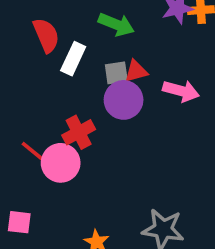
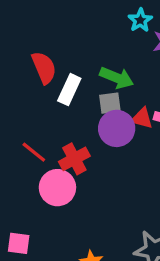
green arrow: (116, 24) -> (117, 78), moved
red triangle: (136, 71) -> (142, 118), moved, turned 30
red line: (34, 152) -> (34, 152), moved

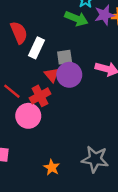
green arrow: (117, 78) -> (76, 19), moved
red triangle: (142, 118) -> (52, 75), moved, turned 35

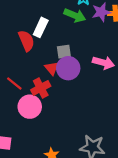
red semicircle: (19, 33) -> (26, 41), moved
white rectangle: (36, 48) -> (41, 27), moved

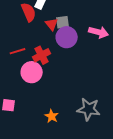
red triangle: (52, 68) -> (52, 24), moved
red line: (14, 84) -> (18, 51), turned -56

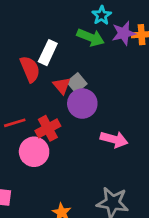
gray square: (63, 22) -> (77, 83), turned -32
pink arrow: (99, 32) -> (114, 139), moved

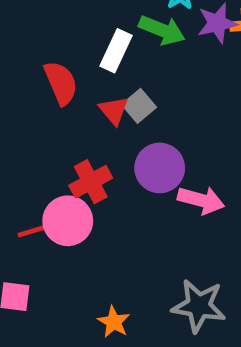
white rectangle: (48, 53) -> (116, 51), moved
purple circle: (82, 104) -> (160, 168), moved
red line: (15, 123) -> (36, 230), moved

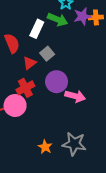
red triangle: (114, 110) -> (30, 63), moved, turned 32
orange star: (114, 322) -> (45, 147), moved

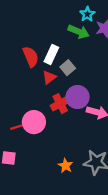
white rectangle: (37, 29) -> (51, 54), moved
red cross: (25, 88) -> (60, 104), moved

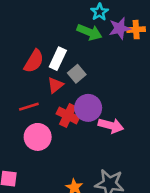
red semicircle: (31, 57) -> (34, 61), turned 54
red cross: (60, 104) -> (68, 115), turned -36
red line: (19, 126) -> (29, 107), moved

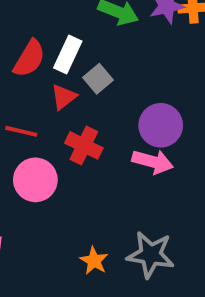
red line: (29, 107) -> (21, 131), turned 30
purple circle: (88, 108) -> (161, 125), moved

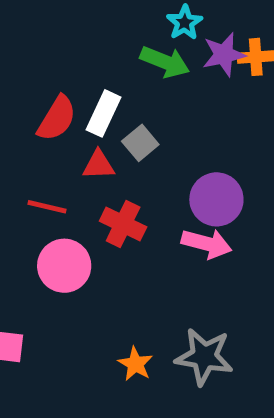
red triangle: (64, 97) -> (99, 165), turned 36

